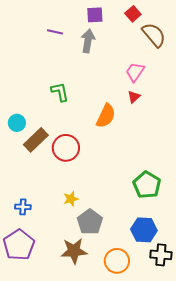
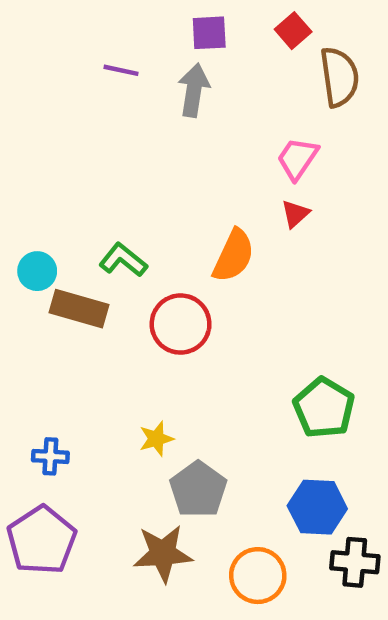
brown semicircle: (154, 35) -> (339, 77), turned 32
green L-shape: (60, 92) -> (123, 260), moved, turned -40
brown rectangle: (36, 140) -> (79, 309), turned 60
red circle: (66, 148) -> (181, 324), moved

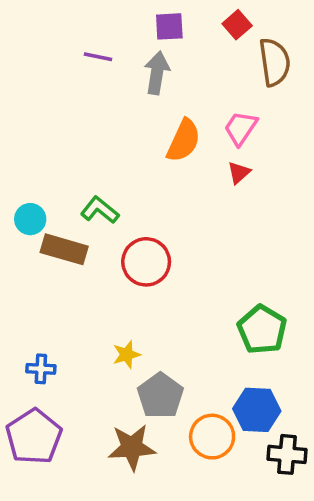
orange semicircle: (233, 256) -> (184, 141), moved
orange circle: (258, 576) -> (212, 437), moved

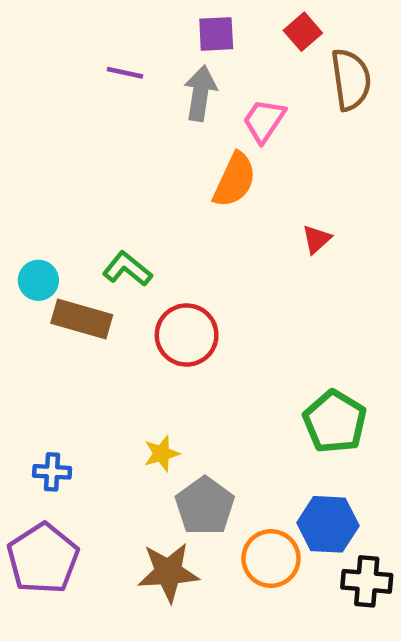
pink trapezoid: (241, 128) -> (264, 121), moved
red triangle: (239, 173) -> (317, 239), moved

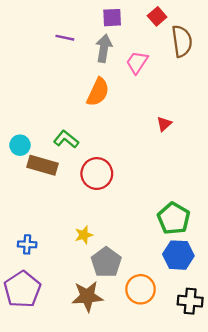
orange semicircle: (234, 180) -> (98, 92), moved
blue hexagon: (328, 524) -> (178, 255), moved

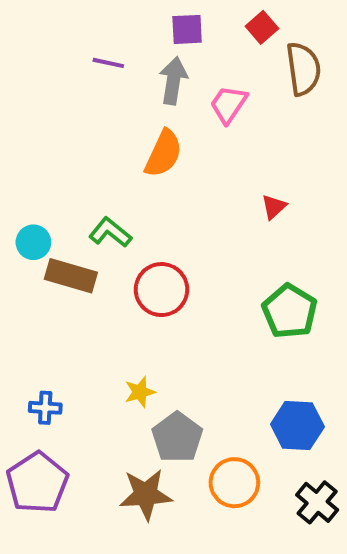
green pentagon: (174, 218) -> (290, 311), moved
black cross: (190, 301) -> (317, 502), turned 35

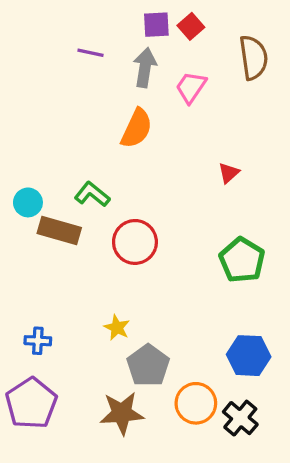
red square: (262, 27) -> (191, 26), moved
yellow star: (140, 392) -> (117, 328), turned -30
black cross: (317, 502) -> (240, 418), moved

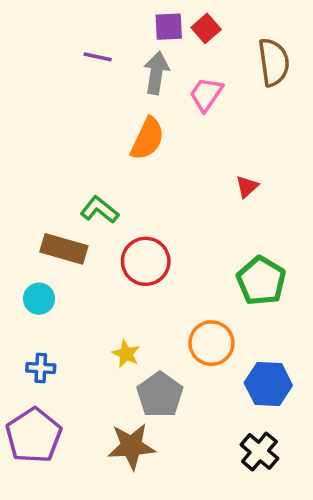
cyan circle: (28, 202) -> (39, 299), moved
orange circle: (196, 403) -> (211, 343), moved

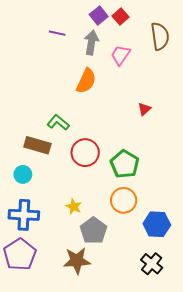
purple square: (169, 27) -> (99, 16), turned -36
green pentagon: (261, 281) -> (125, 164), moved
blue cross: (41, 368) -> (24, 215), size x1.8

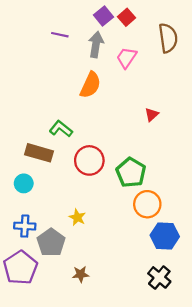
orange circle: (124, 200) -> (147, 204), moved
blue cross: (24, 215) -> (25, 226), size x0.7
gray pentagon: (93, 231) -> (51, 242), moved
brown star: (77, 261) -> (81, 274), size x0.6

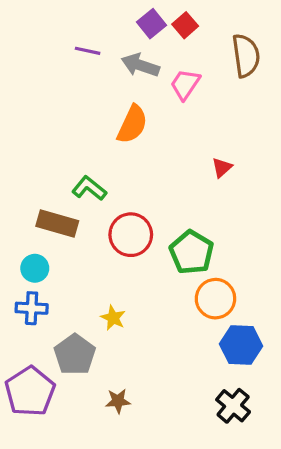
gray arrow: (96, 45) -> (140, 65), turned -80
blue cross: (25, 226) -> (32, 308), moved

